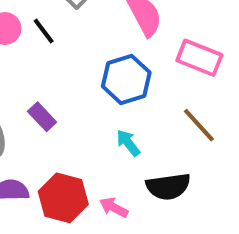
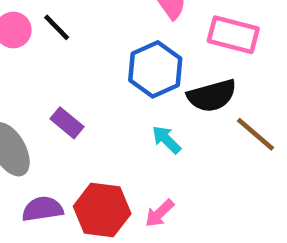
brown line: (199, 125) -> (255, 134), moved
black semicircle: (168, 186) -> (212, 96), moved
pink arrow: (114, 207) -> (160, 213), turned -64

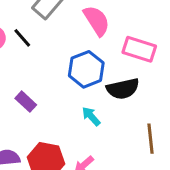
brown line: (255, 134) -> (150, 139), moved, turned 40

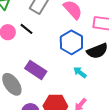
purple rectangle: (26, 102) -> (36, 70), size x1.5

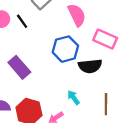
cyan arrow: (80, 72) -> (73, 97), moved

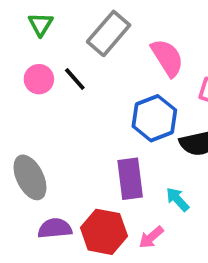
purple rectangle: (19, 67) -> (130, 179), moved, turned 40

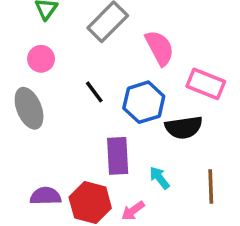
black line: (75, 79) -> (94, 92), moved
gray ellipse: (30, 177) -> (29, 108), moved

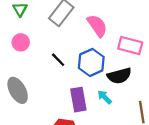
gray ellipse: (29, 108) -> (18, 90), moved
cyan arrow: (159, 178) -> (104, 97), moved

